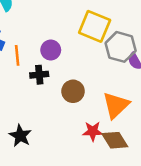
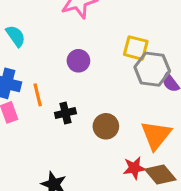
yellow square: (95, 26) -> (136, 48), moved, size x0.7
purple circle: (51, 50) -> (78, 61), moved

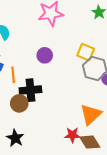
black cross: (65, 113) -> (30, 90), size x1.5
brown circle: (106, 126) -> (19, 103), moved

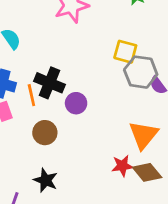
purple circle: (45, 55) -> (76, 103), moved
black cross: (30, 90) -> (49, 83), moved, turned 35

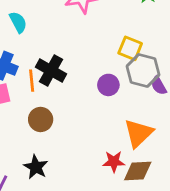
purple circle: (76, 103) -> (108, 85), moved
brown diamond: (147, 172) -> (138, 171), turned -60

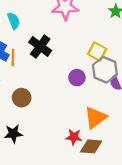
black cross: (51, 70) -> (40, 46), moved
orange line: (32, 81) -> (13, 58), moved
black star: (36, 167) -> (13, 134), turned 30

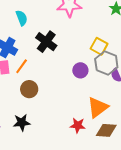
orange line: (13, 58) -> (22, 66), moved, turned 35
brown diamond: (91, 146) -> (106, 130), moved

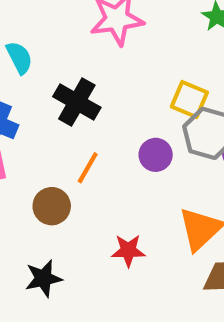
orange line: (22, 66) -> (88, 168), moved
red star: (78, 125) -> (128, 250), moved

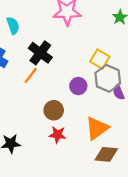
orange line: (88, 168) -> (31, 76), moved
brown circle: (52, 206) -> (54, 110), moved

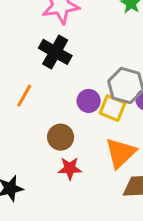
black cross: (40, 53) -> (55, 52), moved
yellow square: (100, 59) -> (113, 108), moved

